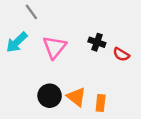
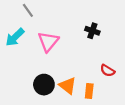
black cross: (97, 42) -> (92, 31), moved
red semicircle: (121, 54) -> (107, 71), moved

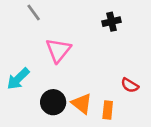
black cross: (92, 31) -> (112, 22), moved, turned -32
cyan arrow: (15, 37) -> (18, 79), moved

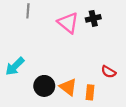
gray line: (34, 13) -> (28, 11), turned 40
pink triangle: (58, 50) -> (68, 23), moved, turned -30

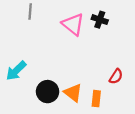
black cross: (93, 18) -> (100, 20), turned 32
red semicircle: (108, 72) -> (116, 76), turned -88

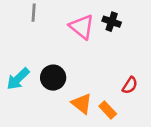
black circle: (48, 92) -> (53, 78), moved
orange rectangle: (96, 99) -> (108, 110), turned -49

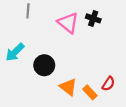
cyan arrow: (18, 79) -> (15, 52), moved
red semicircle: (130, 85) -> (108, 84), moved

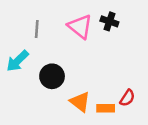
gray line: (28, 11) -> (37, 29), moved
orange rectangle: (90, 92) -> (106, 108), turned -48

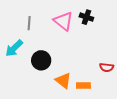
red semicircle: (127, 98) -> (107, 67), moved, turned 64

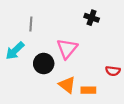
pink triangle: (63, 21) -> (67, 49), moved, turned 30

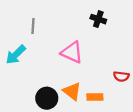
pink triangle: (67, 49) -> (72, 52), turned -45
black circle: (44, 63) -> (47, 98), moved

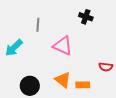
gray line: (33, 26) -> (38, 25), moved
black circle: (47, 98) -> (30, 86), moved

